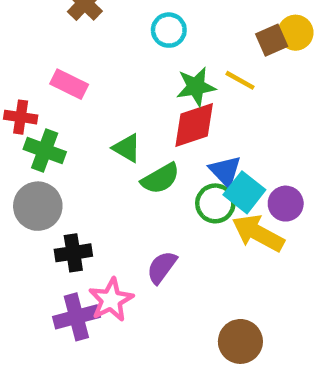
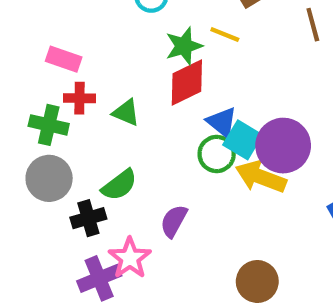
red cross: (21, 117) -> (79, 98), moved
green semicircle: (160, 179) -> (119, 185), moved
purple circle: (286, 204) -> (283, 146), size x1.6

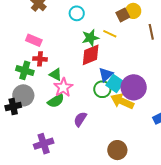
green triangle: (126, 113) -> (56, 75), moved
blue triangle: (222, 122) -> (106, 75), turned 35
black cross: (88, 218) -> (13, 106), moved
pink star: (130, 258) -> (63, 87), moved

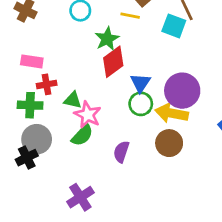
yellow line: (110, 34) -> (130, 16), moved
cyan square: (115, 83) -> (174, 26), moved
brown circle: (117, 150) -> (169, 143), moved

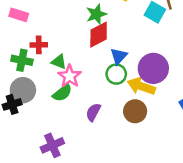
pink rectangle: (32, 61) -> (19, 15), moved

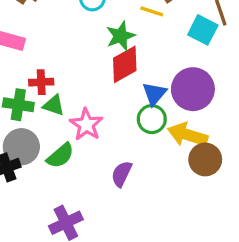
green triangle: (59, 62) -> (54, 105), moved
purple circle: (153, 68) -> (193, 89), moved
green semicircle: (62, 93) -> (60, 156), moved
brown circle: (135, 111) -> (205, 159), moved

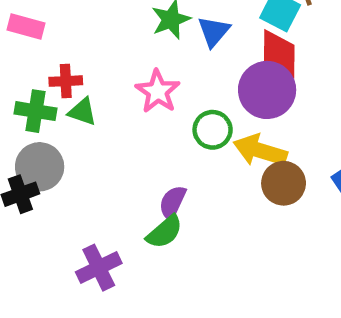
red diamond: (125, 64) -> (279, 54), moved, turned -60
blue triangle: (154, 94) -> (214, 31), moved
pink star: (86, 124) -> (158, 91), moved
green semicircle: (60, 156) -> (165, 232), moved

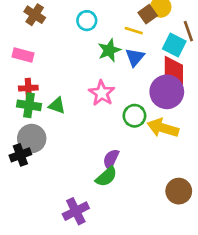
red cross: (66, 81) -> (28, 88), moved
brown circle: (284, 183) -> (179, 191), moved
purple cross: (99, 268) -> (76, 211), moved

